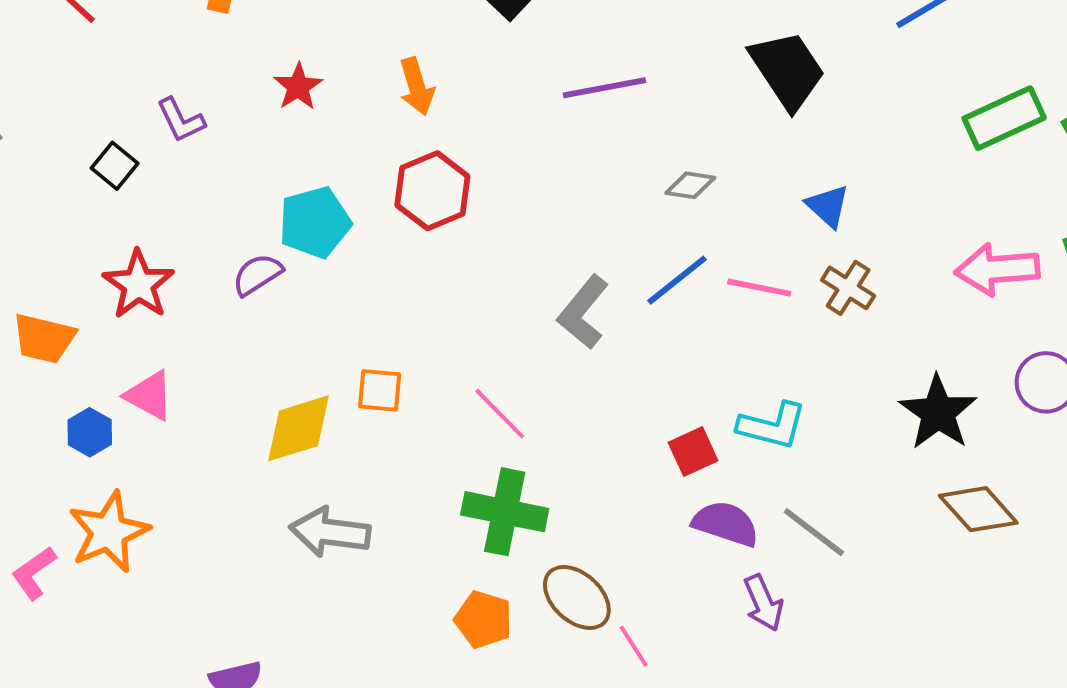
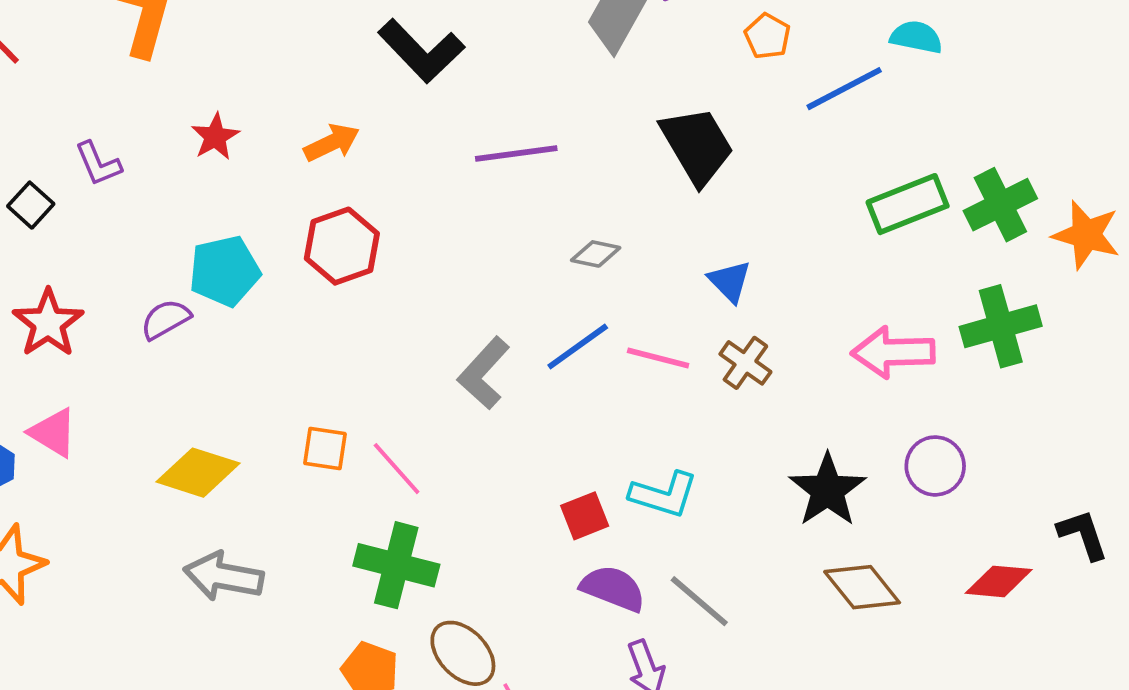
orange arrow: (417, 86) -> (332, 143), turned -102
orange square: (380, 390) -> (325, 449), moved
yellow diamond: (298, 428) -> (198, 473), turned 32

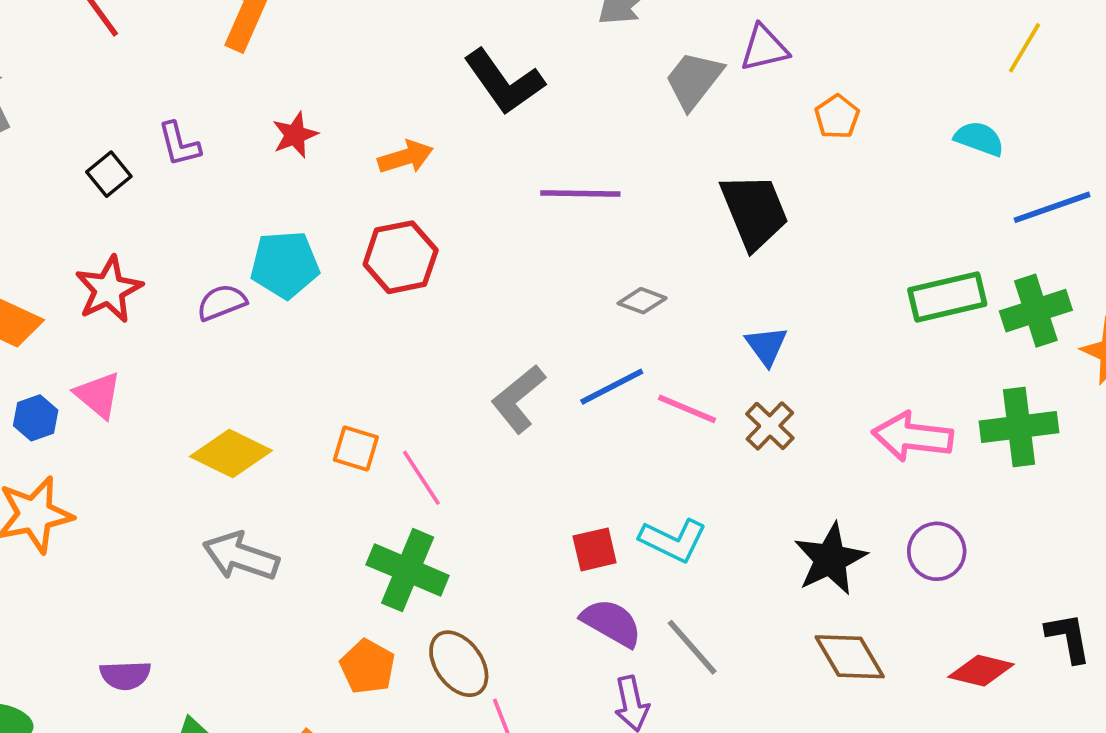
blue line: (844, 89) -> (1052, 207), moved

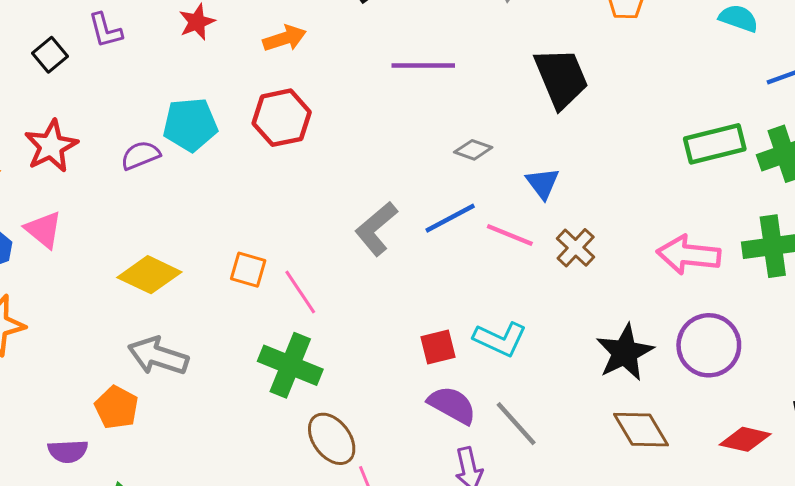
blue triangle: (766, 346) -> (543, 183), moved
purple circle: (937, 551) -> (709, 345), size x1.4
orange pentagon: (368, 667) -> (117, 407), moved

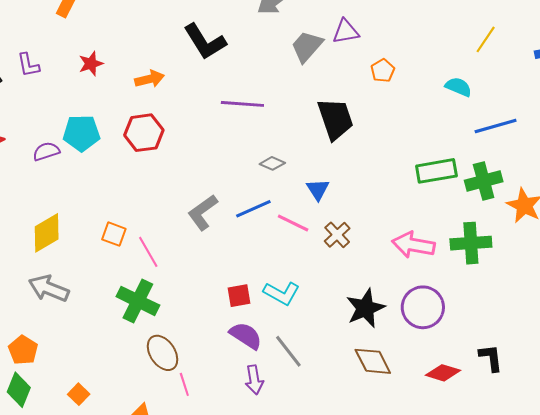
yellow diamond: (149, 275) -> (47, 233), turned -60
orange pentagon: (117, 407) -> (23, 350), moved

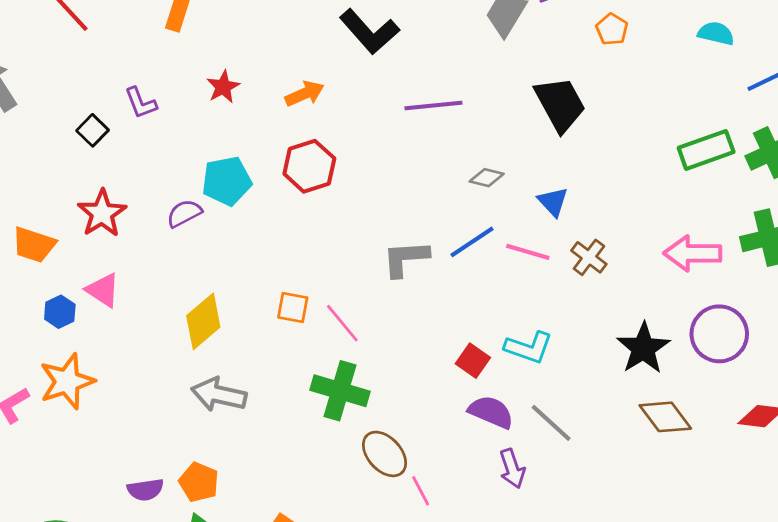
gray L-shape: (203, 212) -> (406, 258), turned 42
red square: (239, 296) -> (473, 361), turned -35

